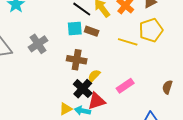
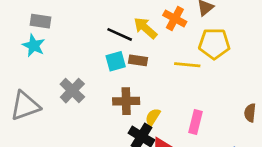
yellow pentagon: (151, 30) -> (214, 44), turned 30
pink rectangle: (125, 86) -> (195, 122), turned -30

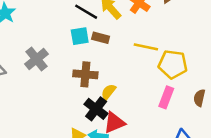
yellow pentagon: (214, 44) -> (173, 64), moved
pink rectangle: (195, 122) -> (166, 97), moved

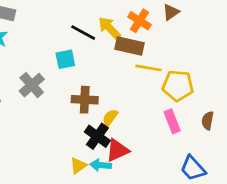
cyan square: (80, 36) -> (65, 59), moved
brown rectangle: (101, 38) -> (130, 46), moved, size x1.5
pink rectangle: (166, 97) -> (172, 121), turned -40

